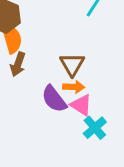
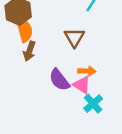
brown triangle: (72, 64) -> (74, 37), moved
orange arrow: (74, 87) -> (87, 71), moved

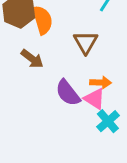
orange semicircle: (24, 30) -> (43, 20), moved
brown arrow: (29, 51) -> (32, 59), turned -72

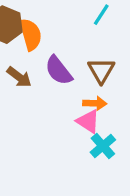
brown triangle: (86, 42) -> (101, 71), moved
purple semicircle: (68, 93) -> (59, 71), moved

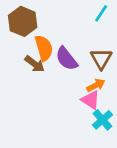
orange semicircle: (31, 34) -> (44, 48), moved
orange arrow: (95, 103) -> (96, 85), turned -30

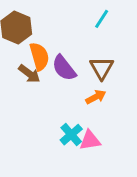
pink triangle: (90, 100) -> (90, 140), moved, turned -42
cyan cross: (102, 120) -> (71, 135), moved

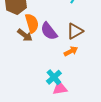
brown triangle: (102, 68) -> (75, 31), turned 30
pink triangle: (90, 140) -> (60, 88), moved

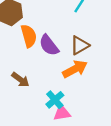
brown arrow: (25, 35) -> (20, 80), moved
orange arrow: (71, 51) -> (75, 69), size x1.5

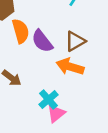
orange arrow: (75, 69) -> (70, 67), turned -135
pink triangle: (62, 113) -> (56, 114), turned -30

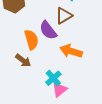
orange semicircle: (21, 31) -> (31, 40), moved
brown triangle: (75, 41) -> (64, 16), moved

